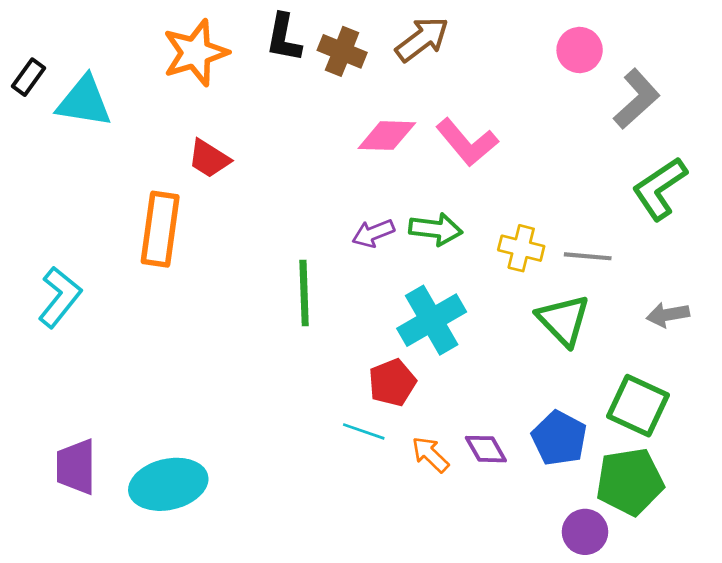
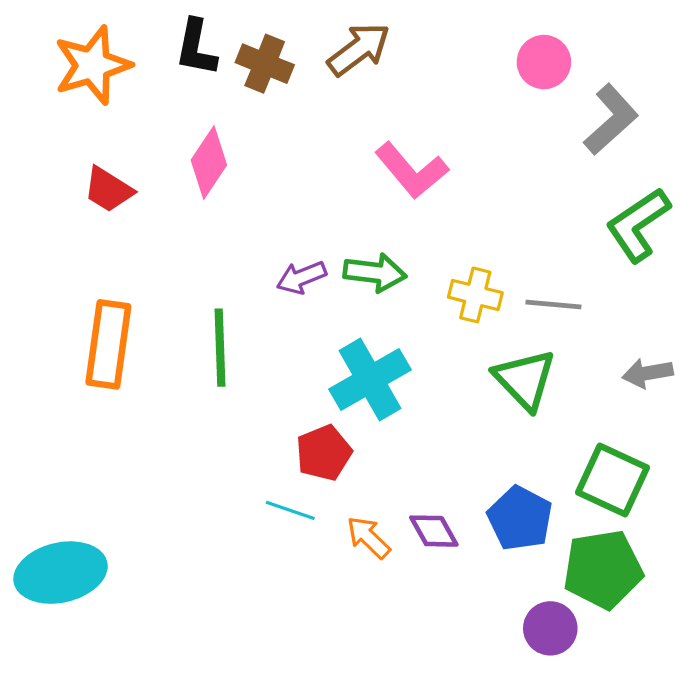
pink diamond: (387, 136) -> (209, 163), moved, turned -58
orange rectangle: (160, 229) -> (108, 344), moved

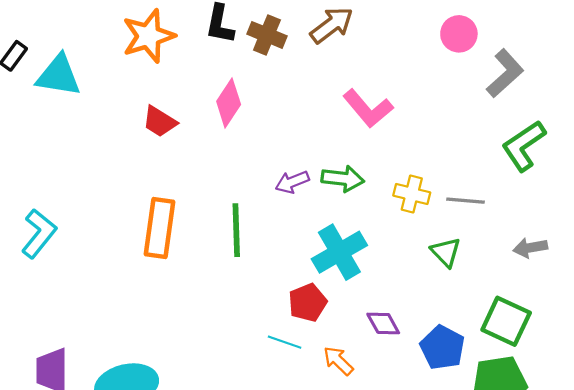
green triangle: (525, 380) -> (446, 252), size x0.7
purple diamond: (434, 531) -> (383, 323), moved

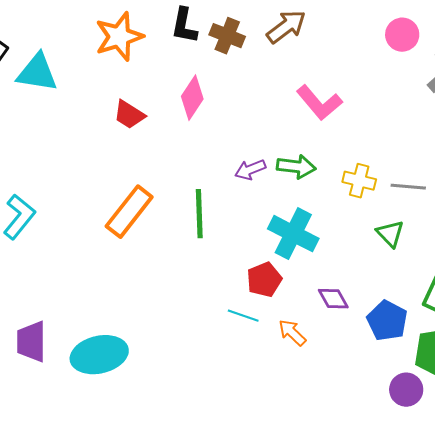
orange rectangle: (159, 228) -> (129, 212), turned 30
cyan cross: (339, 252) -> (293, 234), turned -33

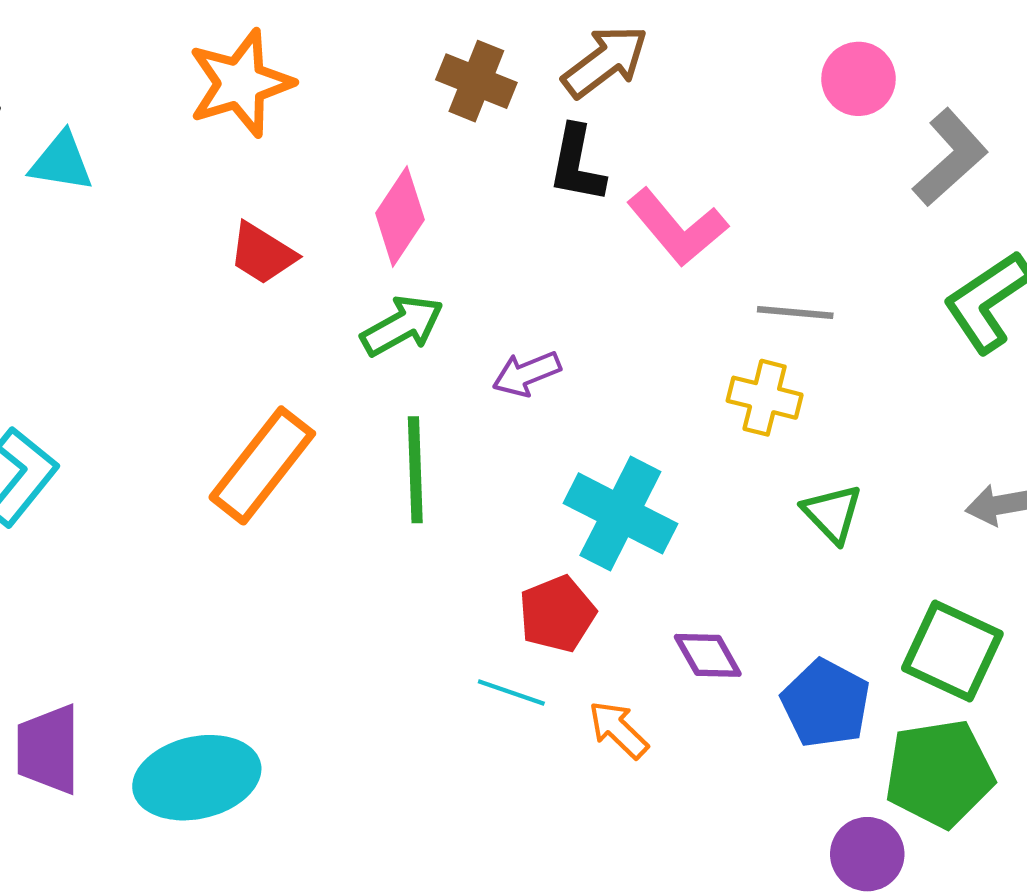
black L-shape: (184, 26) -> (577, 164), moved
cyan triangle: (37, 73) -> (61, 162), size x0.7
green arrow: (296, 167) -> (402, 326), moved, turned -36
gray line: (408, 187) -> (795, 313), moved

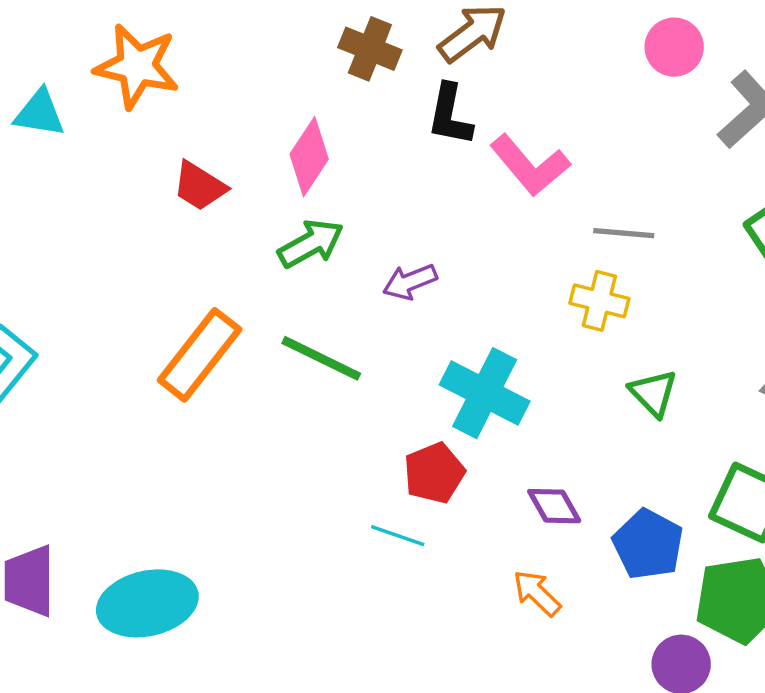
orange star: (240, 83) -> (137, 66), moved, turned 30
green line: (415, 470) -> (321, 358), turned -62
orange arrow: (618, 730) -> (537, 593), moved

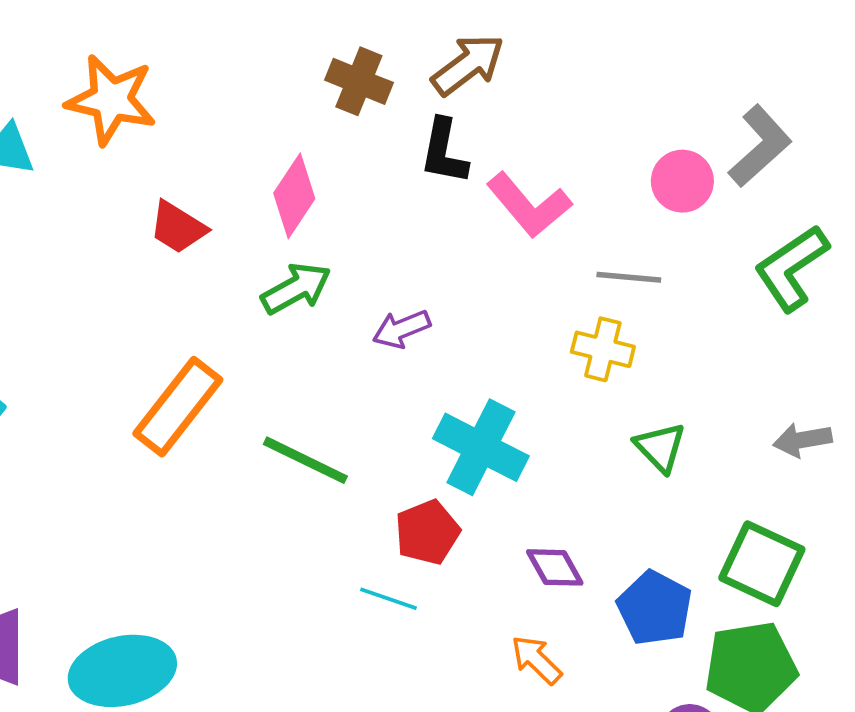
pink circle: (674, 47) -> (682, 181), moved
green line: (321, 358) -> (305, 460), moved

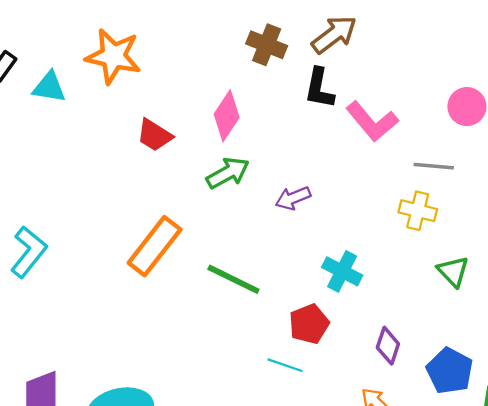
cyan cross: (481, 447) -> (342, 271), size x0.7
purple diamond: (555, 567) -> (388, 346), turned 48

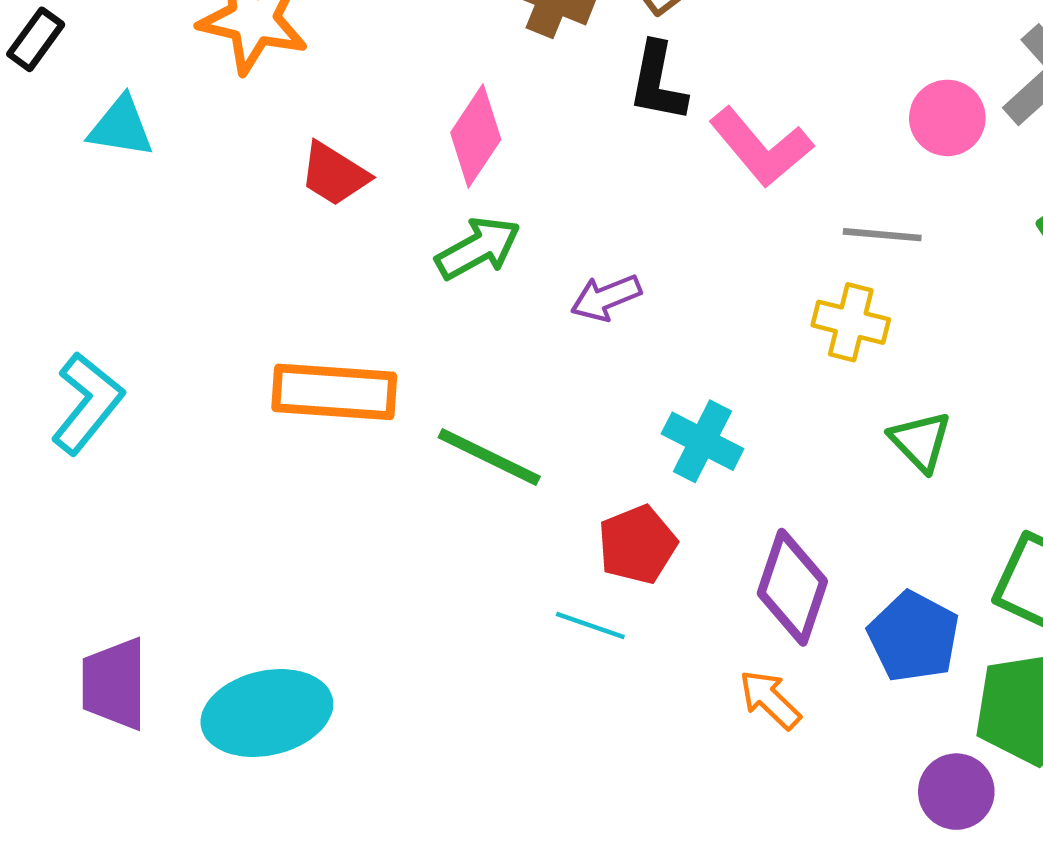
cyan triangle: (49, 87) -> (121, 127), moved
orange rectangle: (155, 246) -> (334, 392), turned 56
purple diamond: (388, 346) -> (792, 587), size x1.5

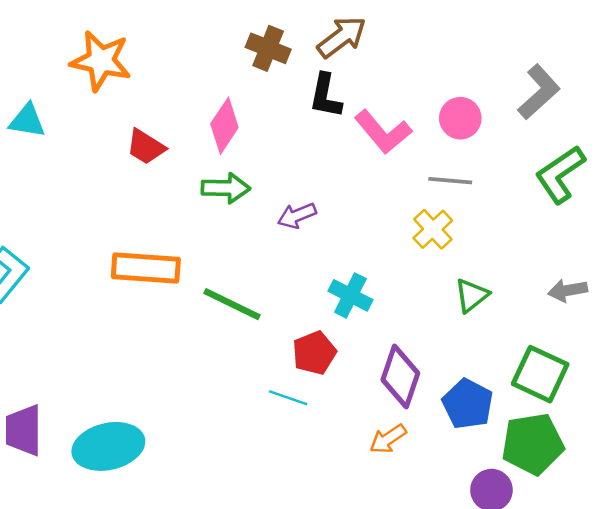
pink circle: (947, 118) -> (460, 118), moved
green arrow: (478, 248) -> (226, 188), turned 30
yellow cross: (851, 322) -> (433, 229), turned 33
green triangle: (920, 441) -> (472, 295), turned 36
orange arrow: (770, 700) -> (388, 439), turned -78

